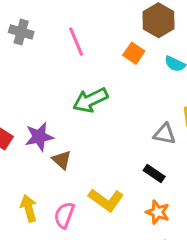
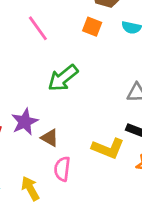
yellow L-shape: (106, 200) -> (108, 148), moved
pink semicircle: (64, 215) -> (62, 169), moved

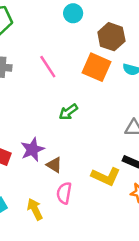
orange square: (92, 27) -> (96, 67), size x1.6
green arrow: (63, 78) -> (68, 112), size x0.7

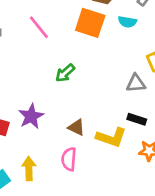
brown triangle: (54, 165) -> (77, 127), moved
yellow arrow: (35, 209) -> (29, 169), moved, turned 30

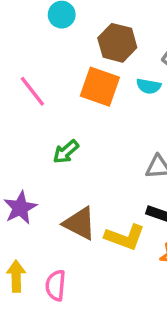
brown triangle: (77, 127) -> (80, 223), size x1.5
pink semicircle: (69, 159) -> (56, 285), moved

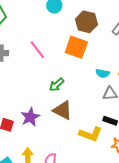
cyan semicircle: (149, 86) -> (103, 73), moved
brown triangle: (80, 223) -> (63, 110), moved

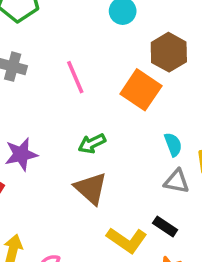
cyan semicircle: (103, 73) -> (173, 145), turned -136
purple star: (30, 117) -> (21, 154), moved

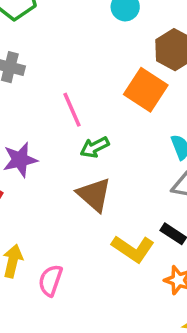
pink line: (75, 77) -> (72, 110), moved

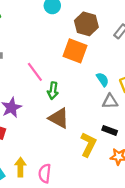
green arrow: (95, 147) -> (53, 91), turned -42
yellow L-shape: (133, 249) -> (88, 144), turned -85

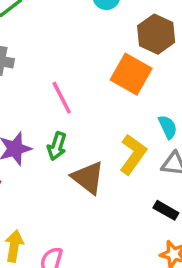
green arrow: (53, 91) -> (57, 146), moved
yellow L-shape: (88, 144) -> (133, 154), moved

